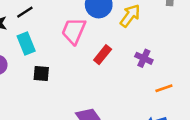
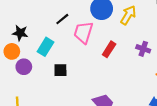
black line: (25, 12) -> (62, 19), moved
cyan rectangle: (26, 43) -> (46, 47), turned 60

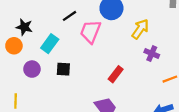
yellow arrow: (128, 15) -> (140, 29), moved
red rectangle: (109, 49) -> (116, 74), moved
purple circle: (24, 67) -> (32, 69), moved

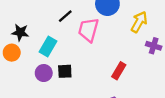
purple circle: (32, 69) -> (44, 73), moved

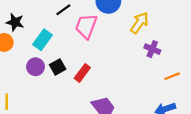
black square: (65, 71) -> (58, 67), turned -32
red rectangle: (119, 71) -> (82, 73), moved

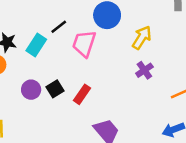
cyan rectangle: (43, 40) -> (36, 45), moved
purple cross: (152, 49) -> (144, 70), moved, turned 35

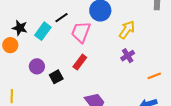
black square: (55, 89) -> (56, 77), moved
red rectangle: (82, 94) -> (80, 62), moved

